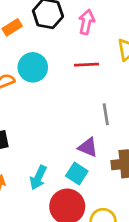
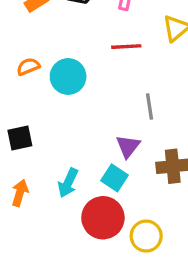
cyan circle: (33, 67) -> (68, 76), moved
purple triangle: (88, 147) -> (128, 146), turned 45

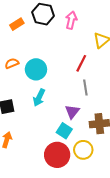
red line: (126, 47) -> (81, 63), moved, turned -60
cyan arrow: (68, 183) -> (39, 98), moved
yellow circle: (146, 236) -> (83, 150), moved

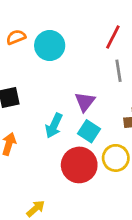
cyan arrow: (39, 98) -> (54, 126), moved
purple triangle: (72, 112) -> (85, 102), moved

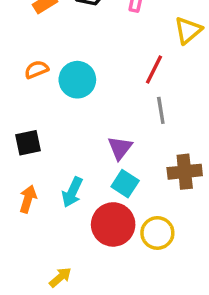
cyan arrow: (54, 126) -> (72, 192), moved
yellow circle: (116, 158) -> (157, 233), moved

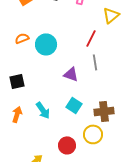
purple triangle: (120, 148) -> (71, 74), moved, turned -49
brown cross: (185, 172) -> (104, 111), moved
cyan arrow: (72, 192) -> (43, 110), turned -60
red circle: (113, 224) -> (67, 145), moved, size x0.7

